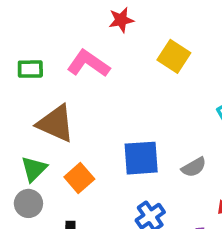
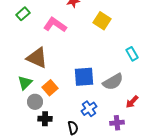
green rectangle: (30, 69) -> (23, 14), moved, turned -40
gray semicircle: (194, 167) -> (113, 82), size x1.5
gray circle: (28, 203) -> (35, 102), moved

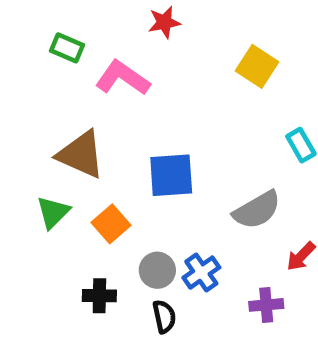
green rectangle: (23, 14) -> (67, 48), moved, turned 64
yellow square: (102, 21) -> (257, 66), moved
blue square: (84, 77) -> (171, 175), moved
gray circle: (35, 102) -> (157, 270), moved

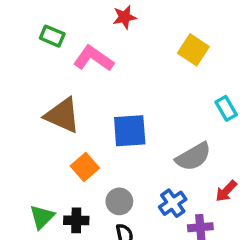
green triangle: (53, 212) -> (42, 217), moved
blue cross: (201, 273) -> (173, 203), moved

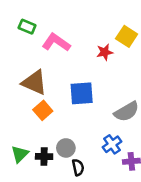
red star: (124, 17) -> (105, 52), moved
orange square: (85, 167) -> (43, 110), moved
gray circle: (119, 201) -> (66, 148), moved

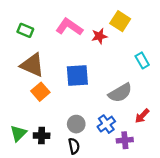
green rectangle: (27, 27) -> (25, 30), moved
pink L-shape: (56, 42) -> (69, 27), moved
gray circle: (66, 148) -> (76, 124), moved

